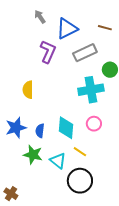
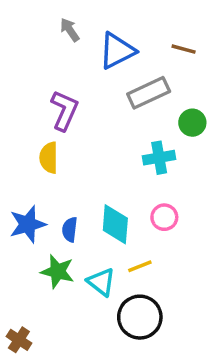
purple L-shape: (48, 52) -> (64, 110), moved
cyan cross: (91, 90) -> (159, 158), size x0.7
yellow line: (80, 152) -> (140, 266), turned -56

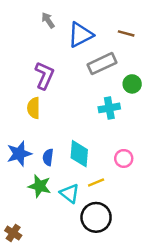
pink circle: (164, 217) -> (124, 158), moved

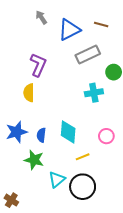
brown line: (126, 33) -> (101, 25), moved
cyan triangle: (70, 193) -> (57, 179), moved, turned 42

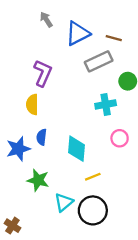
brown line: (101, 25) -> (114, 38), moved
blue semicircle: (41, 135) -> (42, 137), moved
pink circle: (106, 136) -> (120, 138), moved

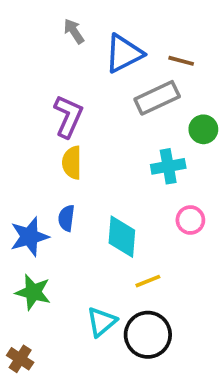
yellow semicircle: (32, 104) -> (72, 163), moved
green star: (38, 180) -> (33, 292), moved

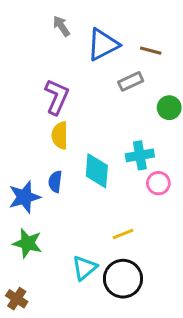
gray rectangle: (157, 98) -> (131, 81), size x0.7
cyan cross: (168, 166) -> (140, 155), moved
cyan diamond: (122, 237) -> (97, 171), moved

